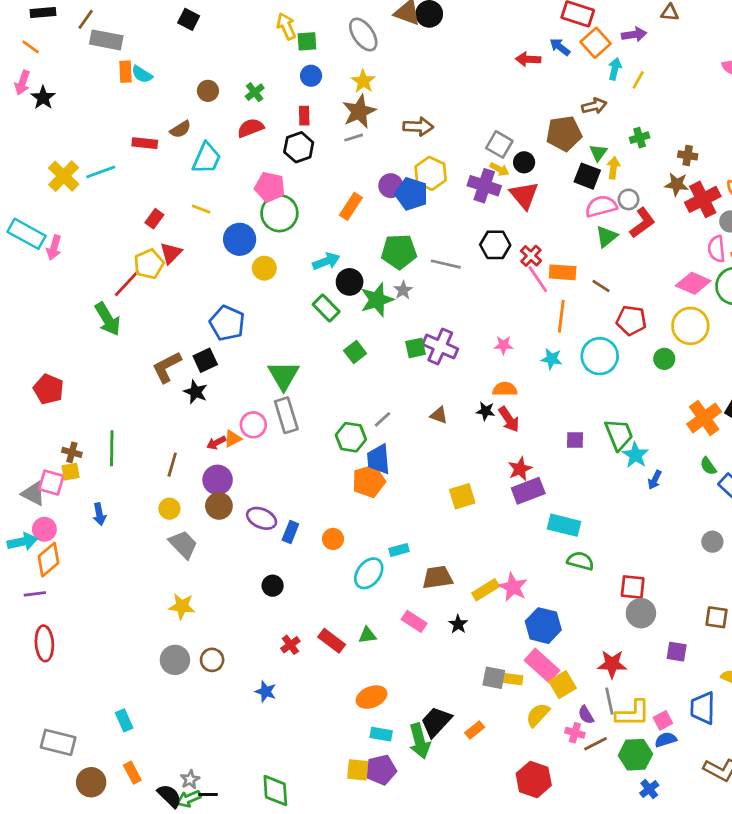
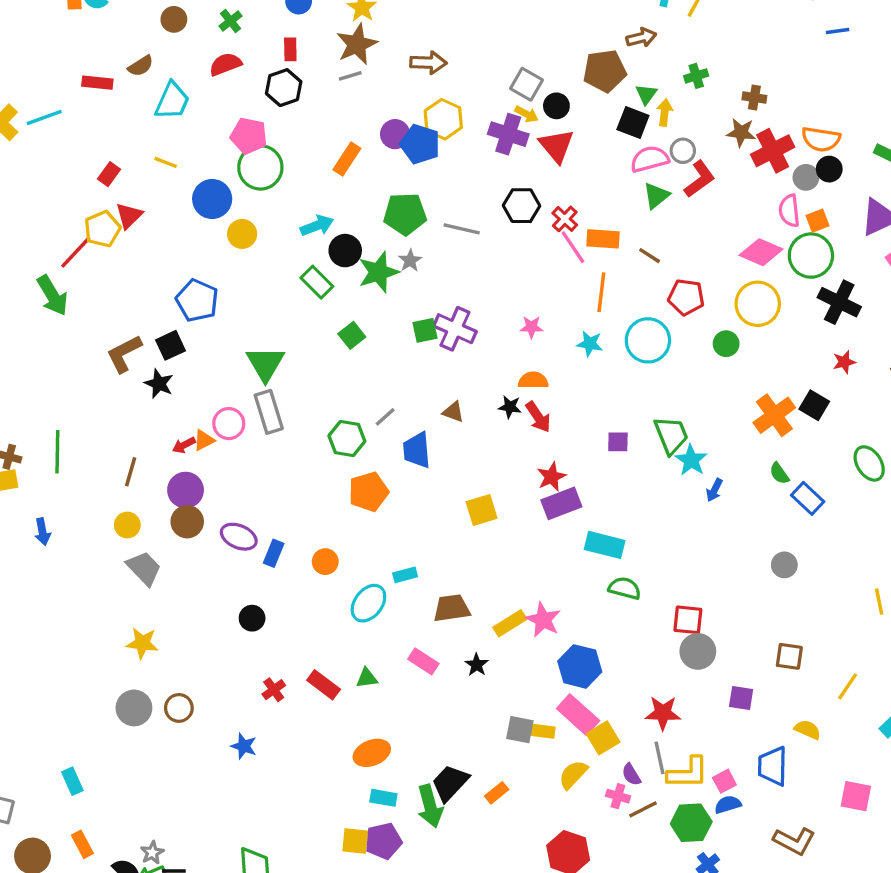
blue trapezoid: (378, 459) -> (417, 450), moved

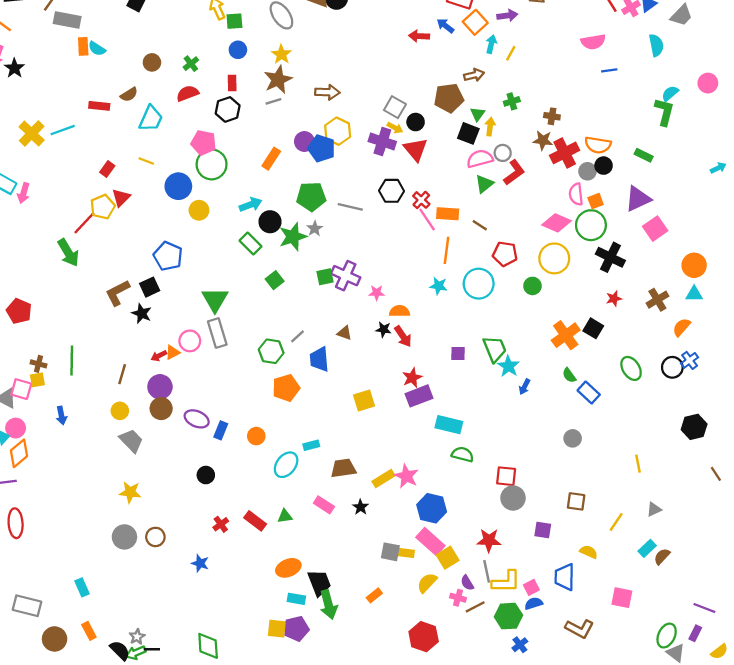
pink star: (531, 327) -> (377, 293), moved
black trapezoid: (450, 783) -> (319, 583), moved, turned 116

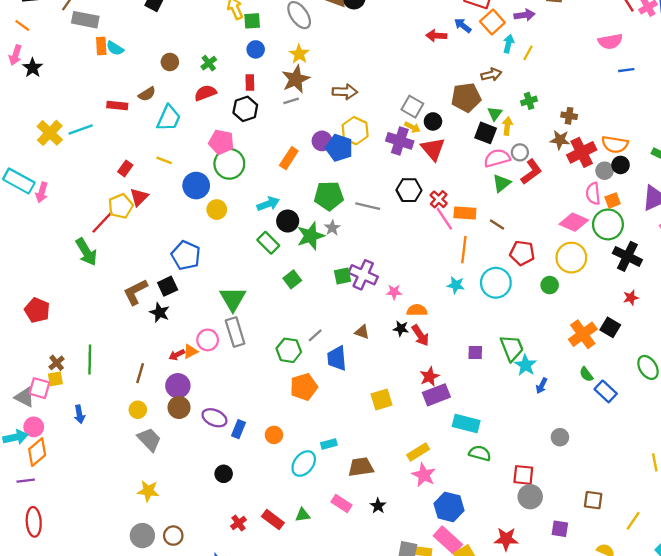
brown cross: (38, 364) -> (57, 363), turned 35
gray circle: (573, 438) -> (560, 437), moved
yellow rectangle: (383, 478) -> (418, 452), moved

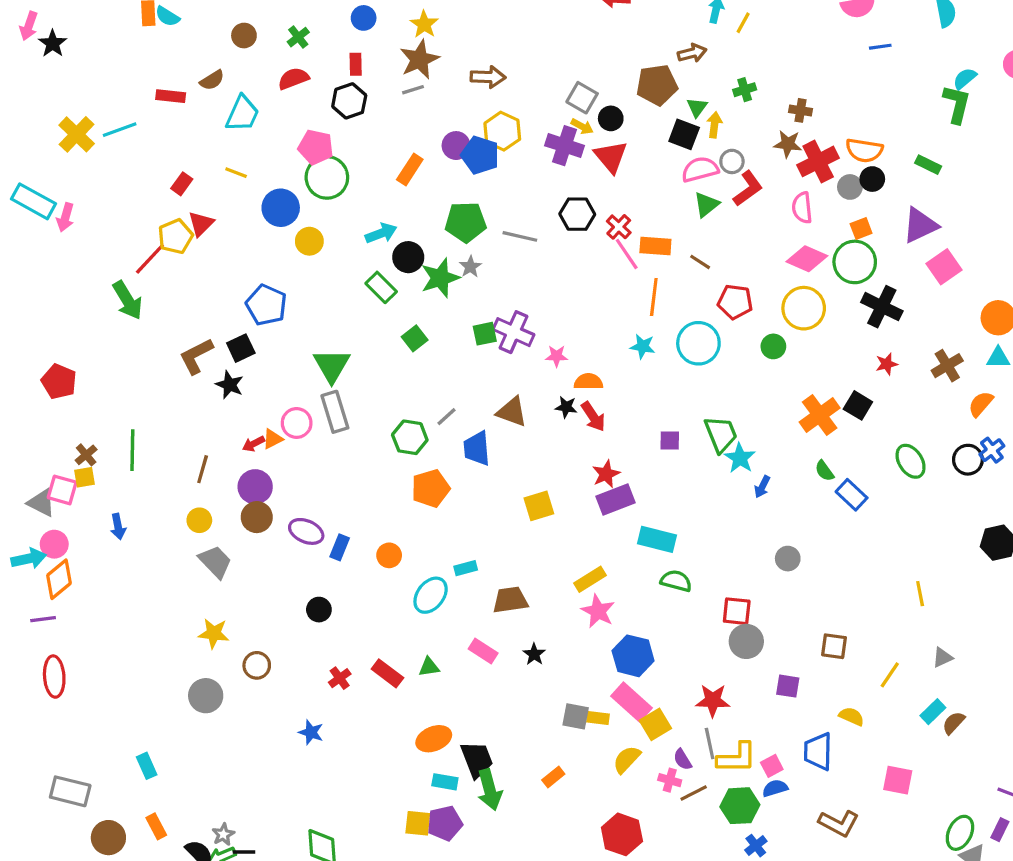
pink semicircle: (593, 194) -> (802, 208), moved
brown triangle: (362, 332) -> (512, 412), size x1.5
brown circle: (173, 536) -> (257, 665), moved

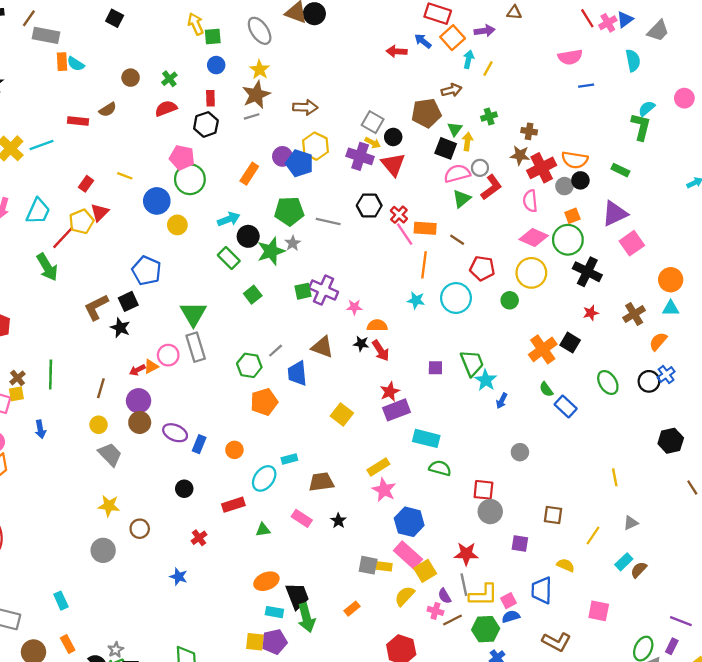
cyan trapezoid: (242, 114) -> (38, 211), moved
yellow square: (539, 506) -> (342, 414), turned -35
red rectangle: (387, 673) -> (233, 505), moved, turned -55

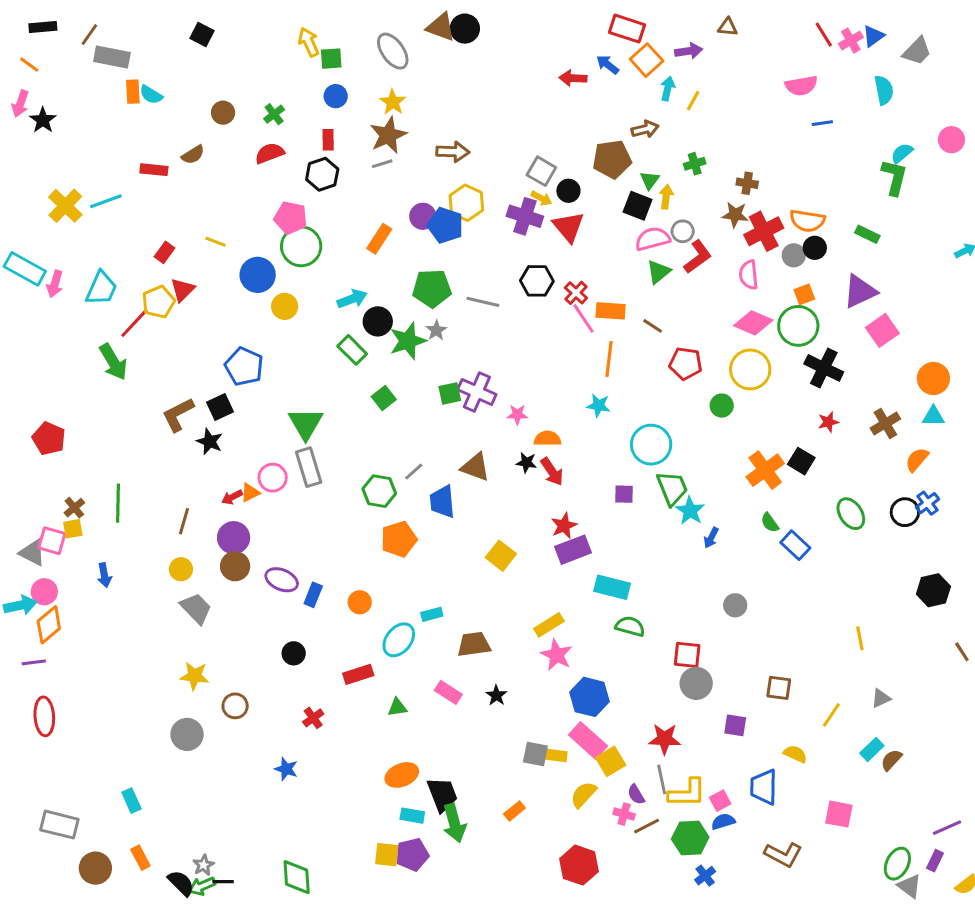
cyan circle: (456, 298) -> (651, 445), moved
purple line: (681, 621) -> (947, 828), turned -45

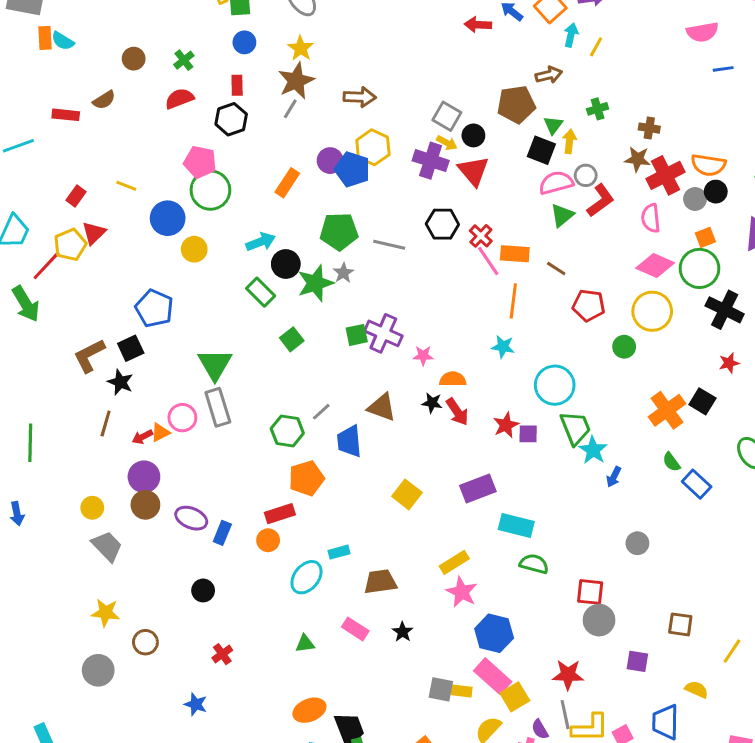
gray line: (382, 164) -> (290, 109), turned -42
brown line: (184, 521) -> (106, 424), moved
red star: (564, 526) -> (506, 425), moved
red rectangle: (358, 674) -> (280, 514), moved

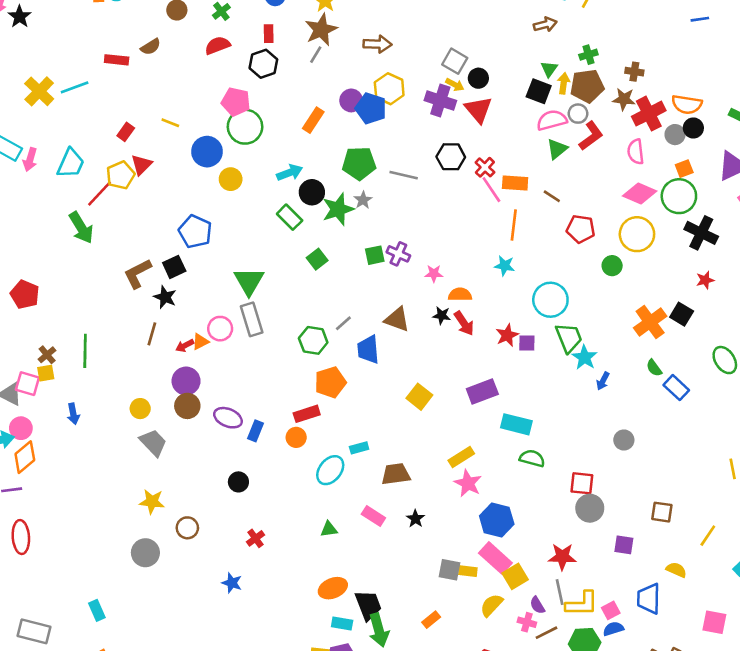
brown pentagon: (516, 104) -> (587, 86), moved
purple cross: (383, 333) -> (398, 254), size x0.7

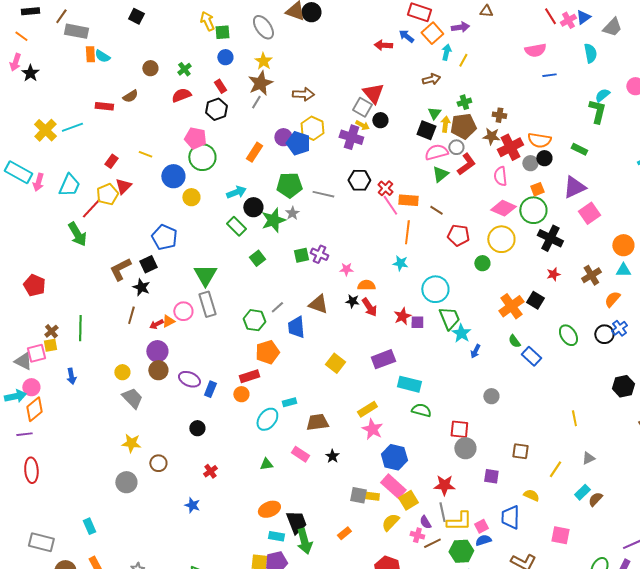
red rectangle: (269, 34) -> (220, 86), turned -32
red triangle: (478, 110) -> (373, 93), moved
pink square: (27, 384) -> (36, 353), turned -30

